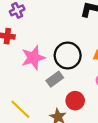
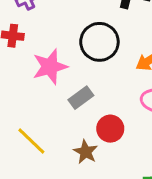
black circle: (68, 56) -> (99, 42), moved

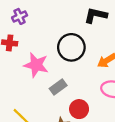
pink star: (50, 67) -> (36, 65), turned 30

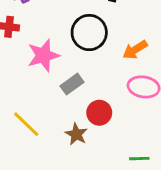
pink star: (36, 65) -> (43, 55), turned -30

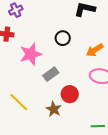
black circle: (89, 33) -> (63, 38), size x0.6

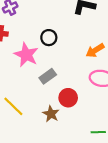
black circle: (63, 38) -> (49, 38), moved
pink star: (31, 54) -> (26, 55), turned -30

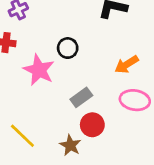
gray rectangle: (48, 76) -> (81, 97), moved

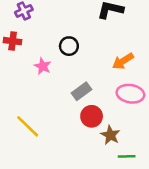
pink star: (39, 70) -> (43, 66), size x0.6
brown star: (70, 145) -> (110, 135), moved

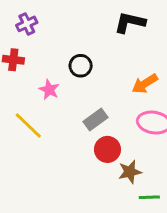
yellow line: (28, 126) -> (28, 126), moved
brown star: (110, 135) -> (130, 172), turned 30

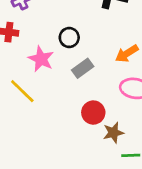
pink star: (49, 90) -> (41, 59), size x1.4
gray rectangle: (95, 120) -> (83, 68), moved

